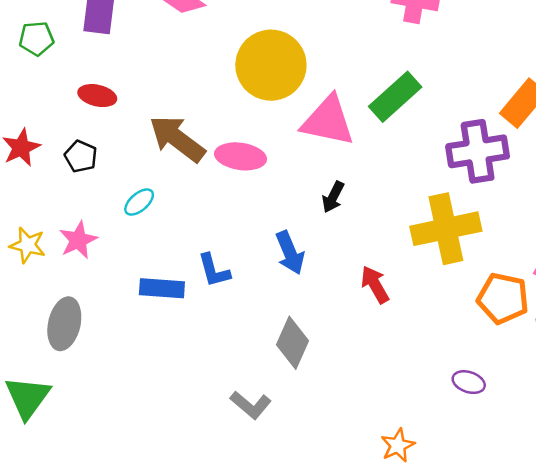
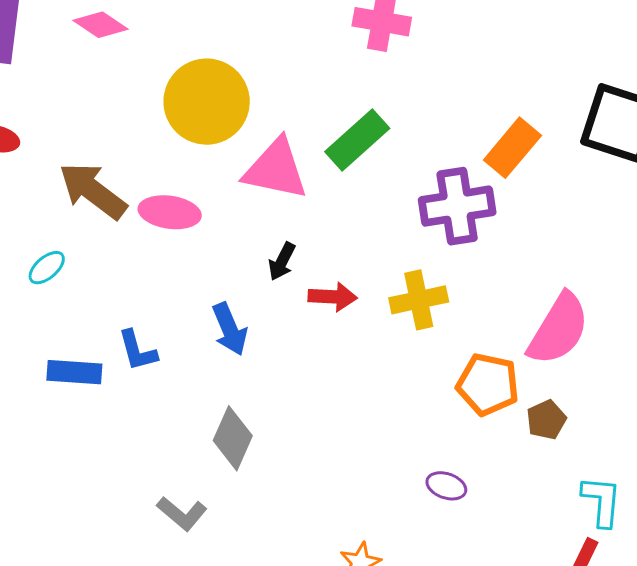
yellow cross: (446, 229) -> (419, 300), size x0.7
red arrow: (375, 284) -> (333, 297), moved, turned 123

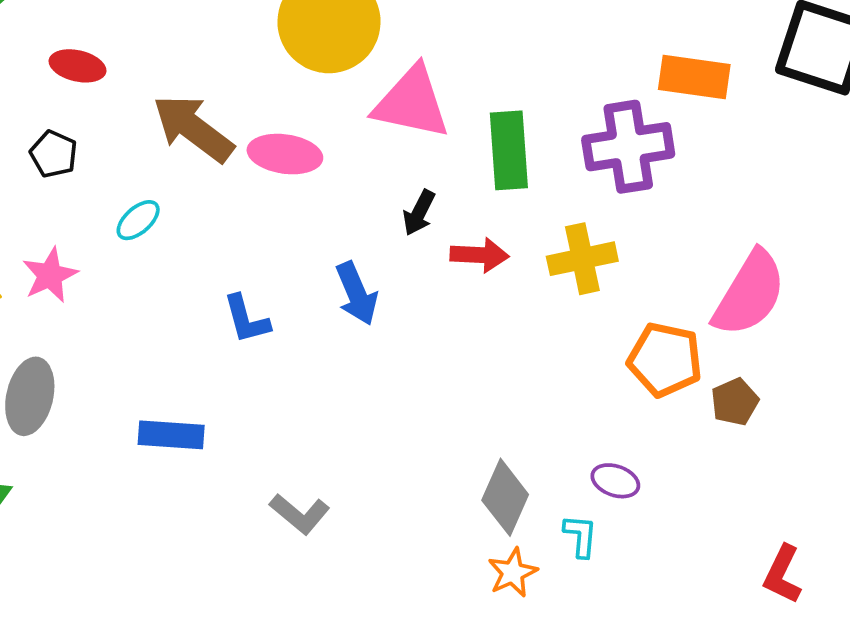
green rectangle: (357, 140) -> (509, 150), moved, turned -52
orange rectangle: (512, 148) -> (694, 77), turned 58
blue rectangle: (74, 372) -> (171, 435), moved
gray diamond: (233, 438) -> (505, 497), moved
cyan L-shape: (602, 501) -> (581, 536), moved, size x0.7

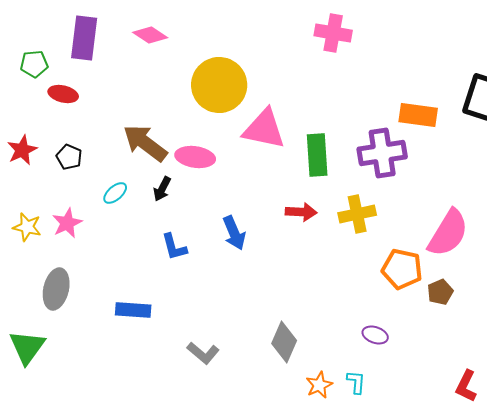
red ellipse: (78, 66) -> (63, 94), moved
black arrow: (419, 213) -> (162, 189), moved
gray diamond: (505, 497) -> (284, 342), moved
cyan L-shape: (581, 536) -> (356, 382), moved

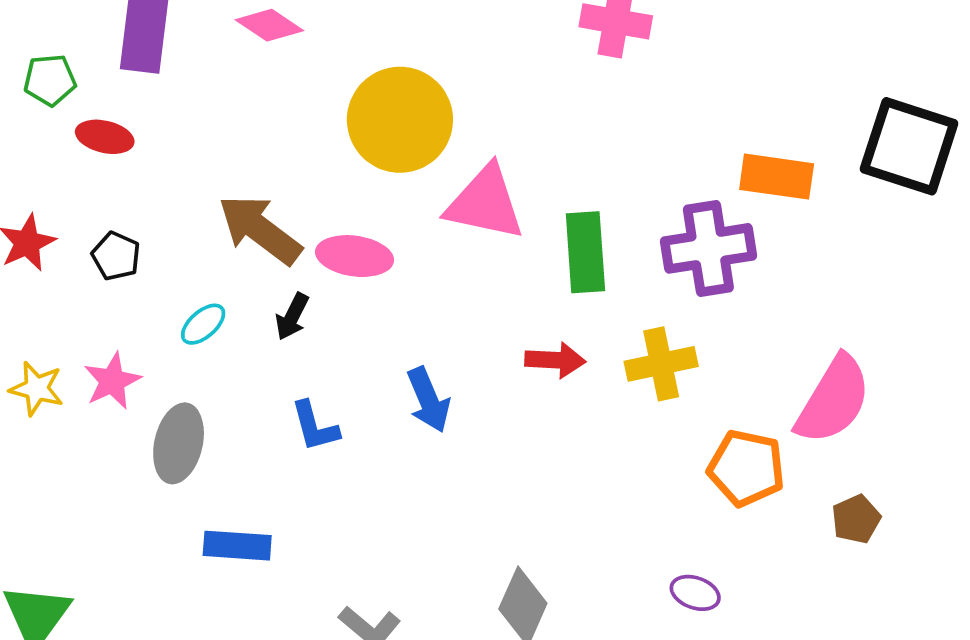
gray ellipse: (56, 289) -> (179, 443), moved
brown pentagon: (440, 292) -> (856, 519), moved

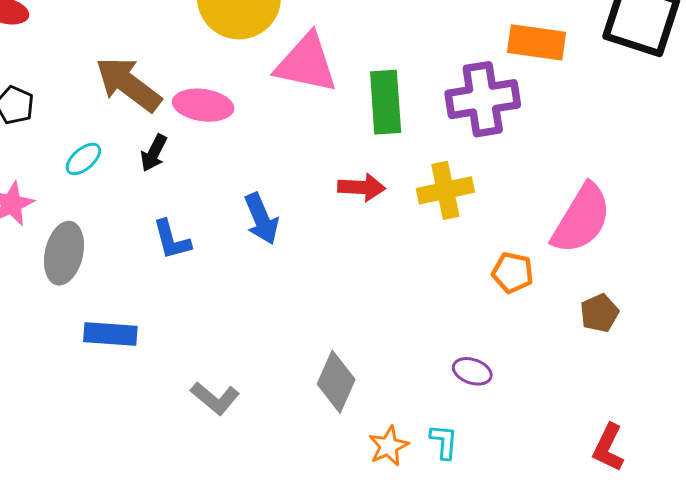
orange pentagon: (746, 468) -> (513, 273), size x0.7

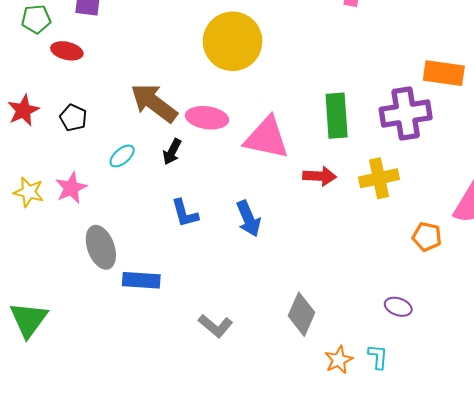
pink triangle: (306, 63) -> (267, 138), moved
blue arrow: (261, 219) -> (248, 219), moved
gray ellipse: (64, 253) -> (101, 247), moved, turned -33

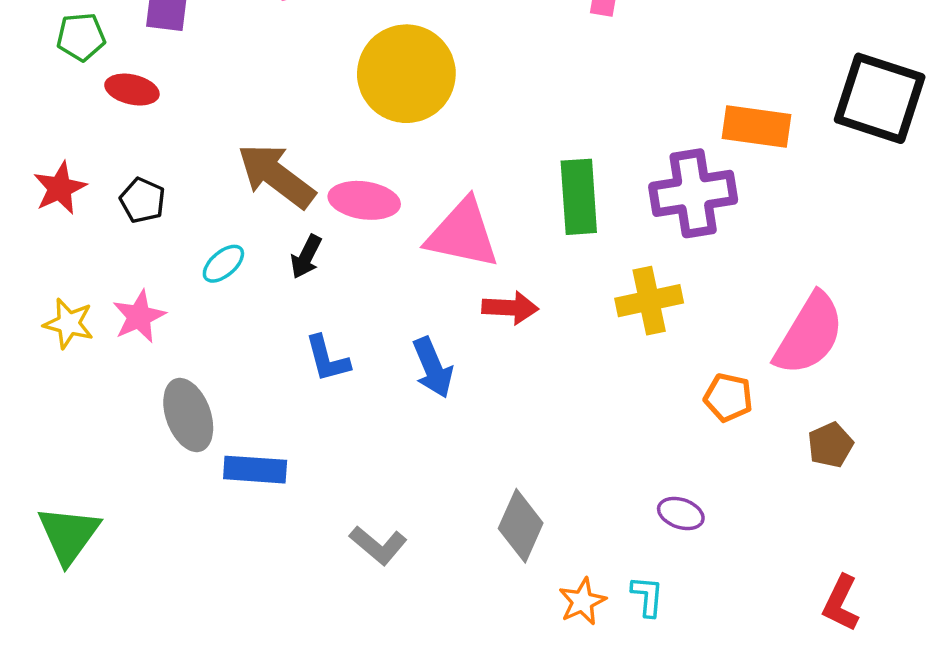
red arrow: (320, 176) -> (510, 308), moved

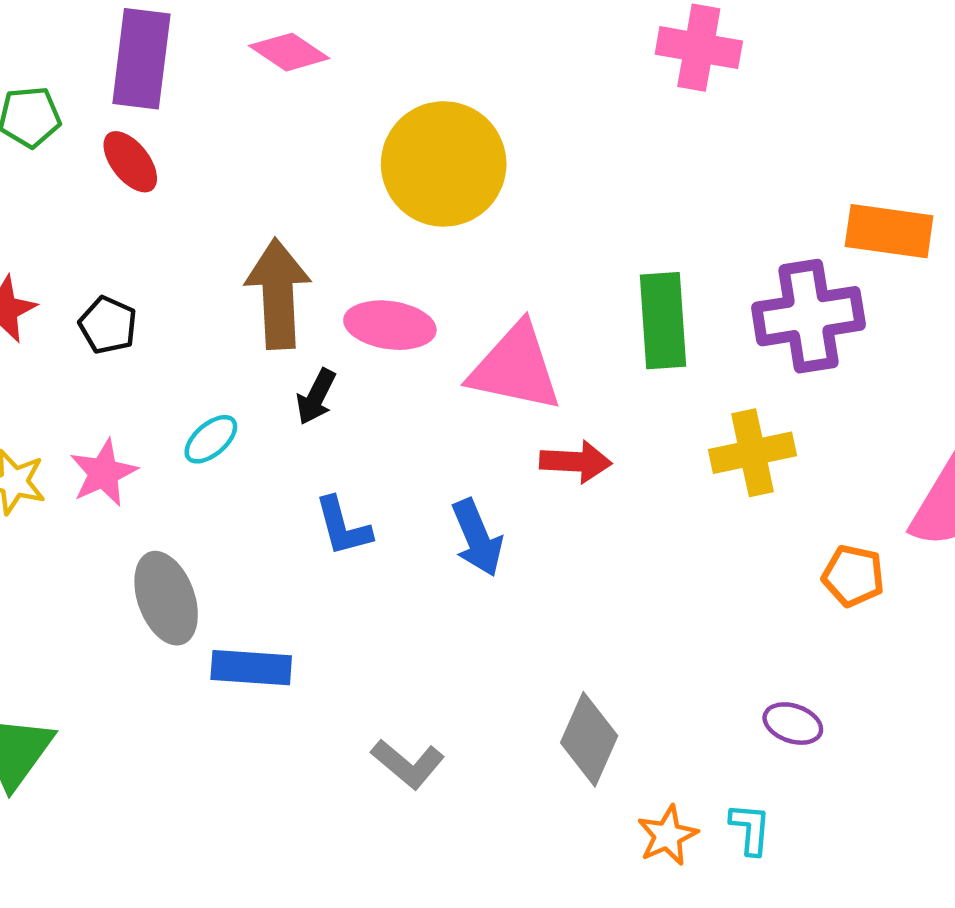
red ellipse: (132, 90) -> (130, 162), moved, turned 39
brown arrow: (276, 176) -> (278, 294), turned 50
cyan ellipse: (223, 264) -> (211, 439), moved

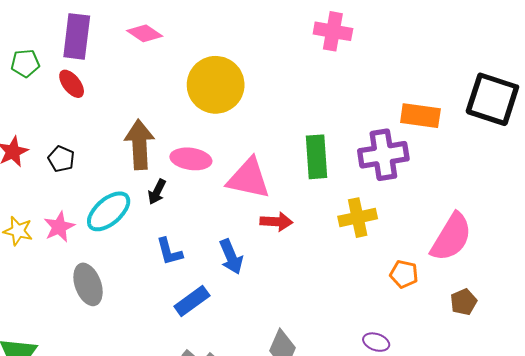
cyan ellipse: (211, 439) -> (109, 211), size x1.8
blue rectangle: (251, 668) -> (192, 301), moved, turned -40

